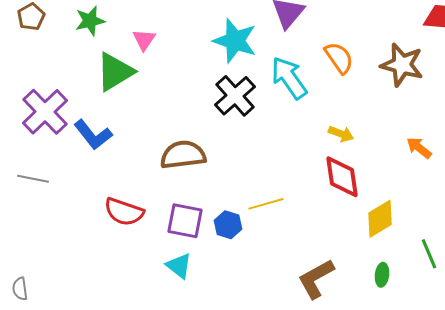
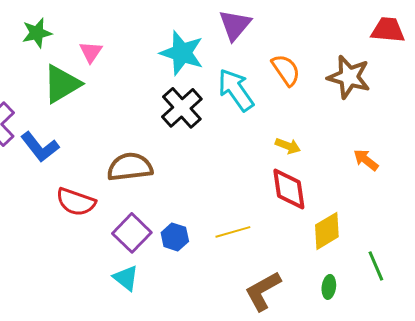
yellow line: (266, 204) -> (233, 232), moved
red semicircle: (124, 212) -> (76, 202), moved
purple square: (185, 221) -> (132, 233), turned 33

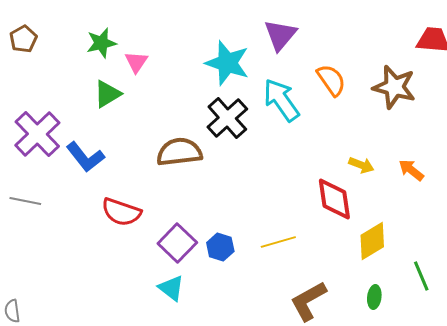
green star: (37, 33) -> (101, 43), moved
green triangle: (62, 84) -> (107, 94), size x0.7
yellow arrow: (288, 146) -> (361, 165), moved
brown semicircle: (130, 167) -> (179, 152), moved

